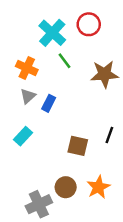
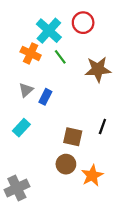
orange cross: (27, 68) -> (31, 53), moved
brown circle: (66, 187) -> (66, 164), moved
gray cross: (39, 204) -> (17, 188), moved

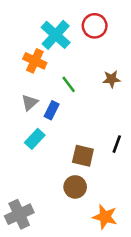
green line: (60, 57) -> (69, 84), moved
brown star: (98, 69) -> (112, 79), size x0.6
cyan rectangle: (21, 128) -> (35, 139), moved
orange star: (92, 175) -> (105, 217), moved, turned -30

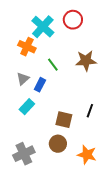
brown star: (112, 79) -> (86, 61), size x1.5
gray cross: (19, 214) -> (24, 154), moved
orange star: (105, 217) -> (87, 155), moved

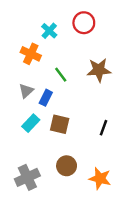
cyan cross: (43, 27) -> (49, 31), size x0.6
brown square: (64, 120) -> (60, 124), moved

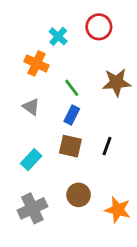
gray triangle: (26, 91) -> (31, 107), turned -42
blue rectangle: (46, 98) -> (72, 115), moved
cyan rectangle: (31, 123) -> (31, 160), moved
black line: (103, 128) -> (107, 146), moved

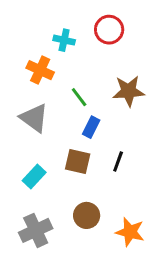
cyan cross: (58, 36) -> (64, 40), turned -30
gray triangle: (31, 107) -> (34, 118), size x1.5
blue rectangle: (72, 115) -> (91, 127), moved

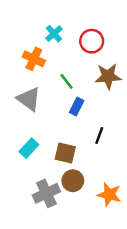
red circle: (109, 30) -> (92, 41), moved
cyan cross: (64, 40) -> (54, 34), turned 36
brown square: (78, 161) -> (65, 153), moved
gray cross: (36, 230) -> (46, 193), moved

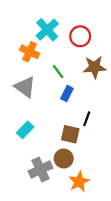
cyan cross: (54, 34) -> (47, 30), size x1.5
brown square: (65, 153) -> (70, 134), moved
orange star: (109, 195) -> (79, 182), moved, turned 30

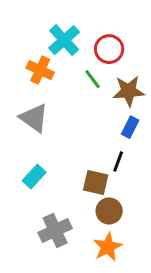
green line: (58, 72) -> (93, 79), moved
blue rectangle: (67, 94) -> (130, 127), moved
brown circle: (64, 159) -> (109, 211), moved

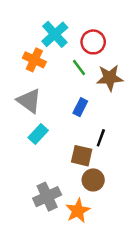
blue rectangle: (130, 127) -> (80, 107), moved
cyan rectangle: (34, 176) -> (38, 134), moved
orange star: (108, 247) -> (78, 211), moved

